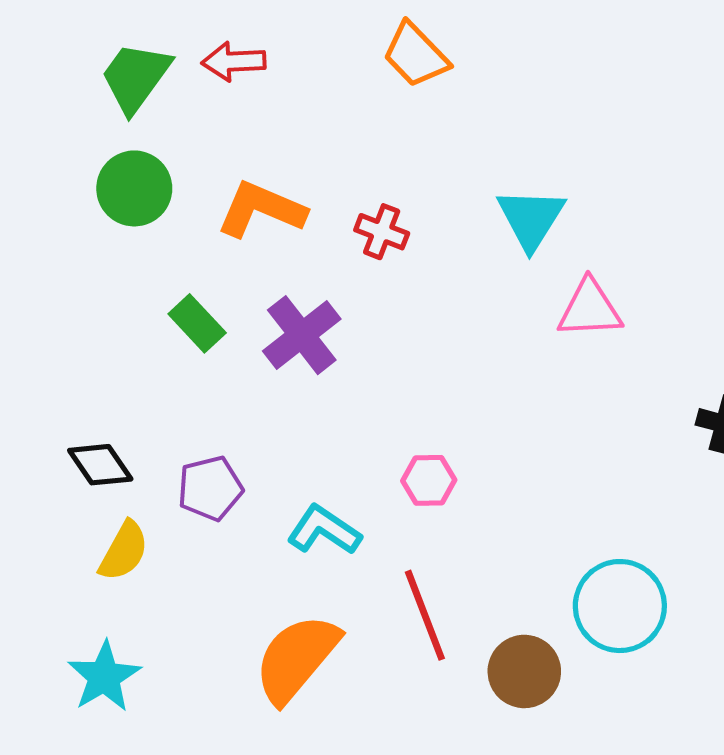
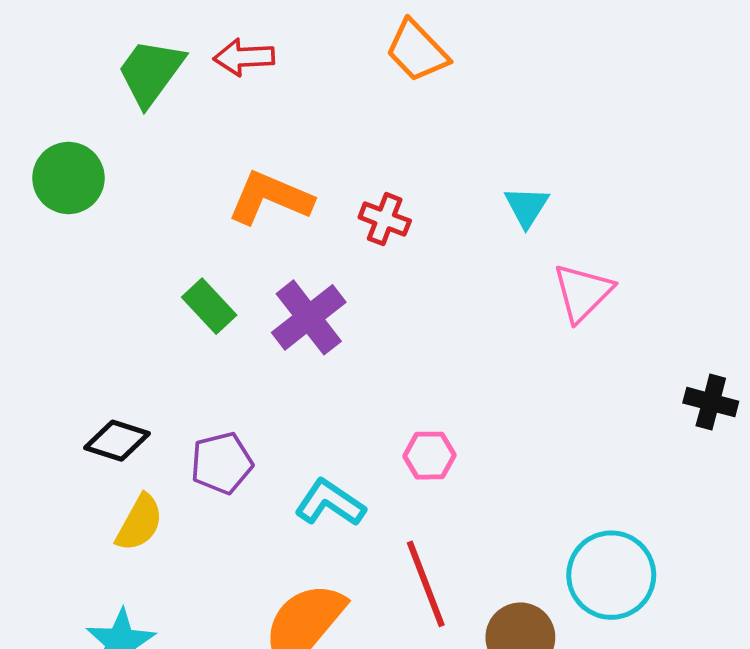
green circle: (134, 188) -> (68, 178), moved
cyan triangle: (531, 219) -> (527, 207), size x0.7
pink triangle: (590, 309) -> (583, 293), turned -42
black diamond: (100, 465) -> (117, 441), turned -38

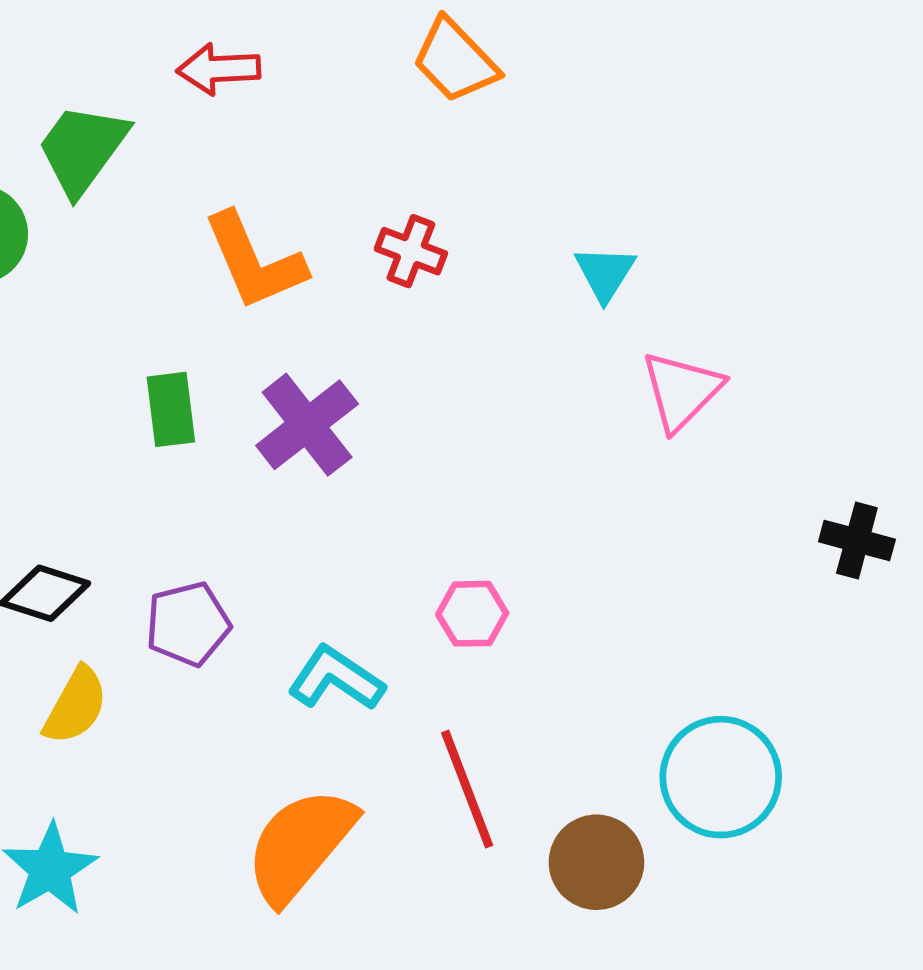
green trapezoid: (151, 72) -> (82, 149), moved
orange L-shape: (270, 198) -> (254, 261), turned -136
red cross: (385, 219) -> (411, 251), moved
green rectangle: (209, 306) -> (171, 409), turned 36

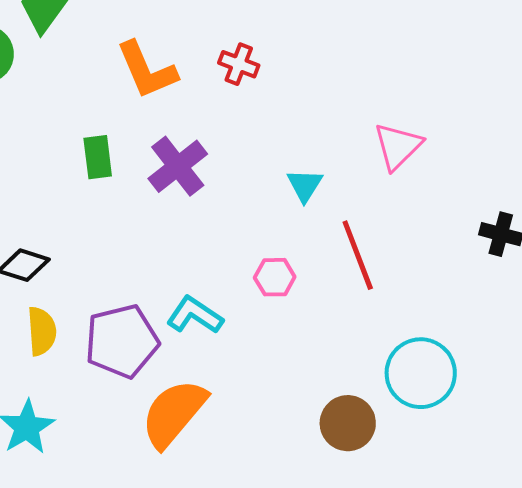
cyan triangle: (605, 273) -> (305, 185), moved
purple pentagon: (188, 624) -> (122, 341), moved, size x1.5
yellow semicircle: (76, 706) -> (42, 331), turned -33
red line: (467, 789) -> (358, 255), moved

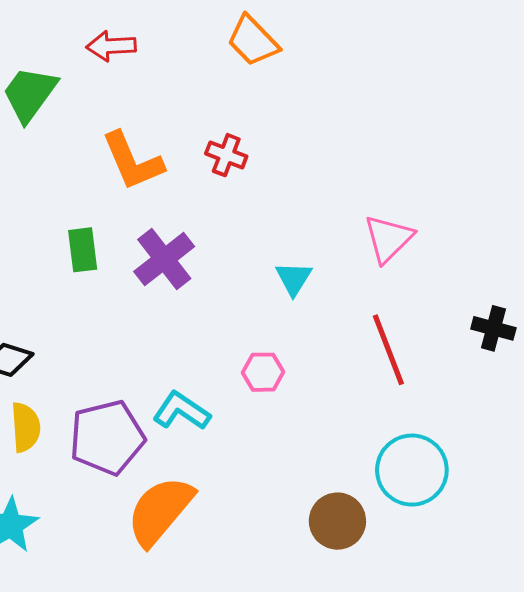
red line: (358, 255) -> (388, 350), moved

